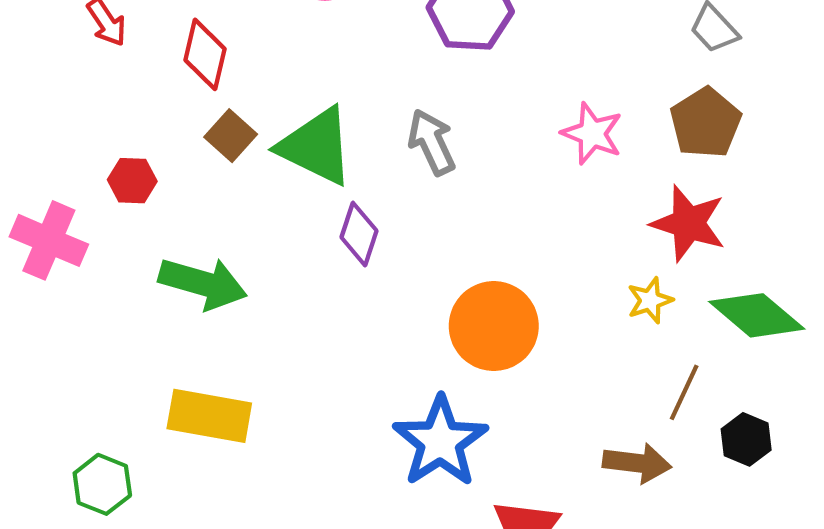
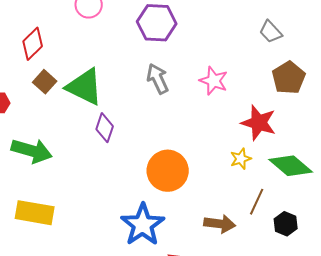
red diamond: (205, 54) -> (33, 44), turned 32
brown pentagon: (705, 123) -> (289, 78), moved
gray arrow: (432, 142) -> (158, 79), moved
brown arrow: (637, 463) -> (220, 224), moved

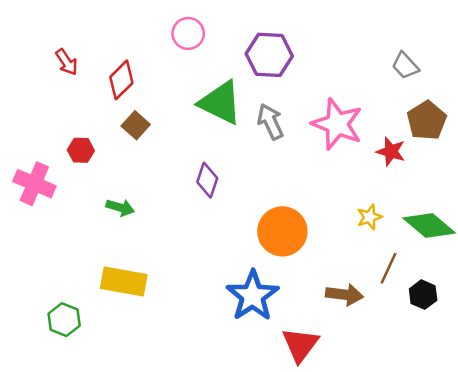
pink star: (214, 81) -> (337, 124), size x1.5
green triangle: (85, 87) -> (220, 103), moved
red star: (259, 123) -> (391, 151), moved, size x0.7
green arrow: (32, 151) -> (120, 208), size x0.6

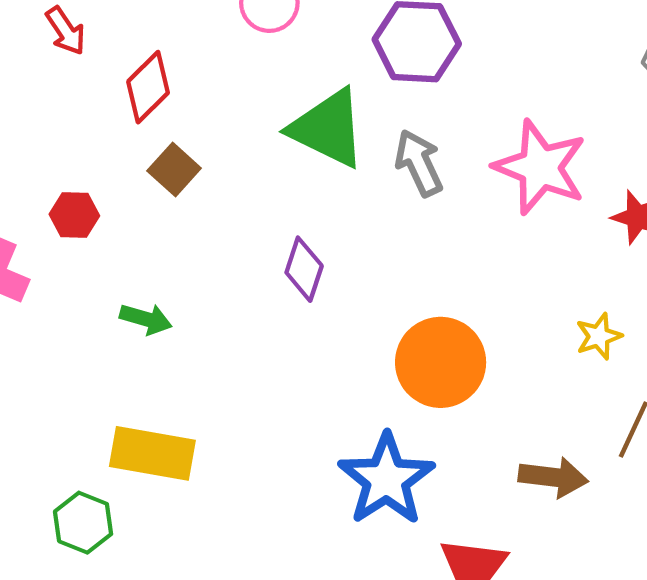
red arrow: (67, 62) -> (66, 31), moved
green hexagon: (64, 320) -> (83, 523), moved

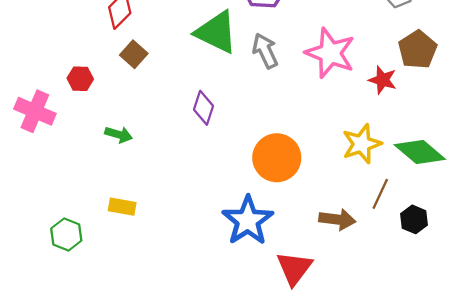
yellow star: (599, 336) -> (362, 144), size x1.6
yellow rectangle: (152, 453) -> (122, 207), size x0.6
green hexagon: (83, 523) -> (66, 235), moved

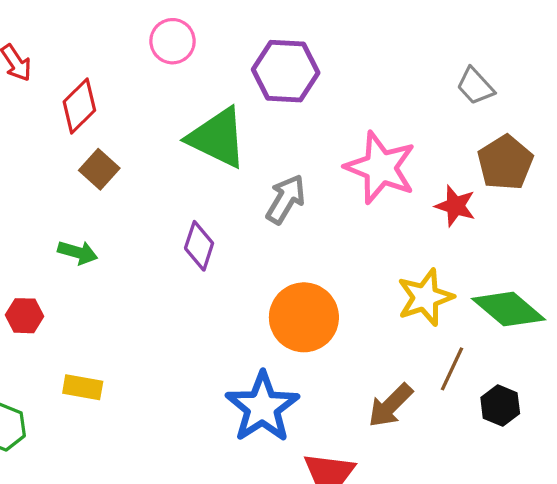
gray arrow: (265, 51) -> (286, 199), moved, turned 56
red hexagon: (80, 79) -> (24, 316), moved
green arrow: (119, 135) -> (78, 252), moved
brown arrow: (337, 219) -> (390, 405), turned 128

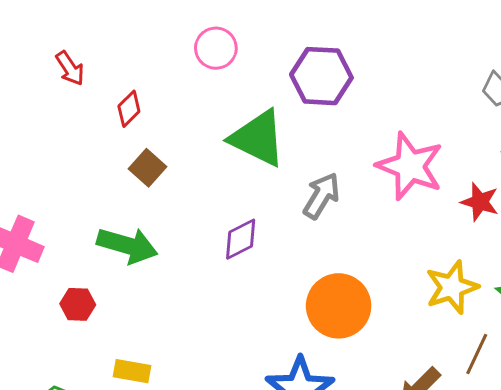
red diamond: (79, 106) -> (129, 109), size x0.7
purple diamond: (199, 246) -> (241, 239), turned 45
green arrow: (78, 252) -> (127, 245), size x1.6

